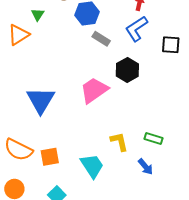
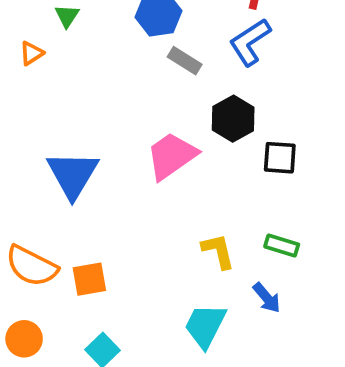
orange triangle: (18, 35) -> (32, 53), size x0.6
black square: (171, 45) -> (280, 158), moved
cyan trapezoid: (92, 166) -> (205, 326), moved, turned -120

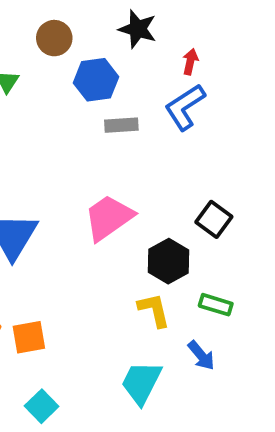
gray rectangle: (185, 61) -> (121, 125), turned -36
black hexagon: (233, 119) -> (169, 261), moved
black square: (280, 158) -> (214, 219), turned 32

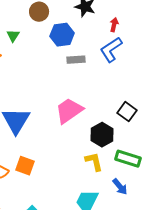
green rectangle: (216, 305) -> (128, 159), size x1.4
orange square: (29, 337) -> (25, 166), moved, turned 30

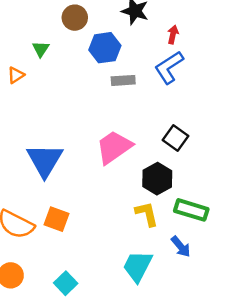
black square: (127, 112) -> (176, 138), moved

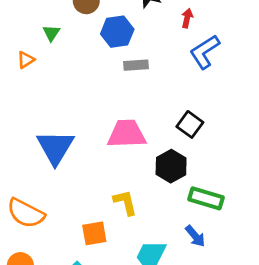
blue L-shape: (169, 67) -> (205, 52), moved
pink trapezoid: (114, 147) -> (127, 134), turned 33
yellow L-shape: (147, 214) -> (125, 202), moved
orange square: (56, 219) -> (94, 233), moved, turned -30

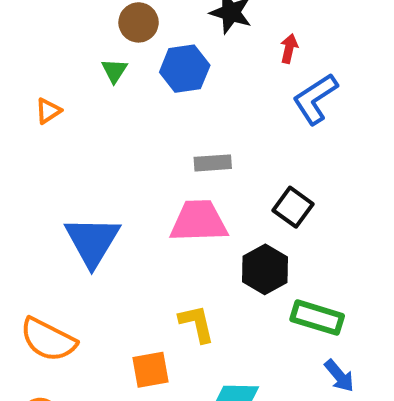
green triangle: (51, 33) -> (114, 71), moved
gray rectangle: (136, 65) -> (213, 163), moved
blue arrow: (195, 236) -> (339, 376), moved

